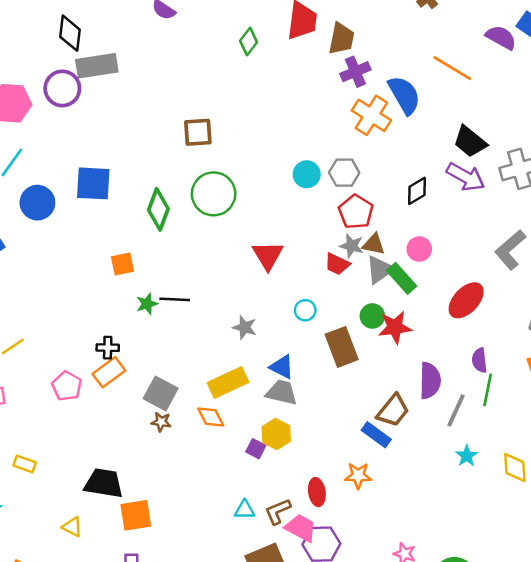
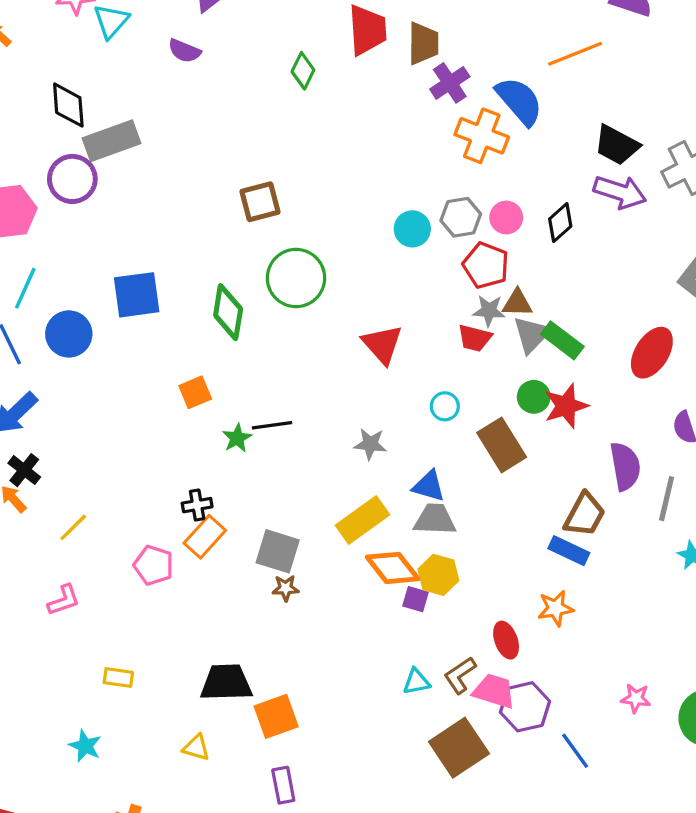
orange line: (452, 68) -> (575, 54), turned -42
pink circle: (419, 249) -> (506, 218), moved
orange diamond: (211, 417) -> (393, 568), moved, size x1.4

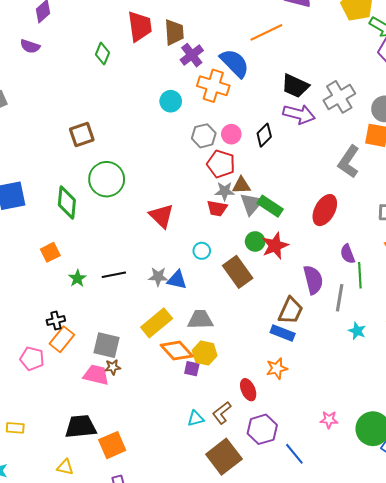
cyan circle: (412, 229) -> (171, 101), moved
black line: (272, 425) -> (114, 275), moved
blue triangle: (429, 486) -> (177, 280), moved
pink trapezoid: (494, 691) -> (96, 375), moved

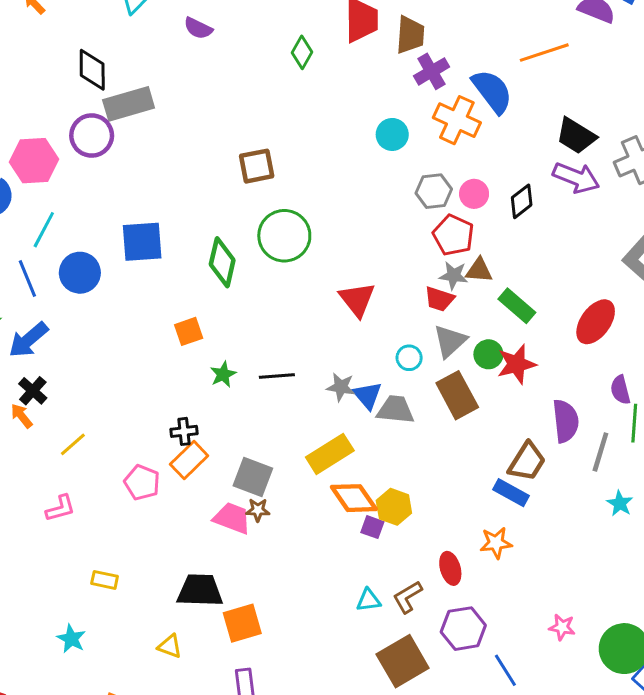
gray triangle: (251, 204) -> (450, 341), moved
blue triangle: (177, 280) -> (368, 395), turned 30
gray trapezoid: (200, 320) -> (395, 410), moved

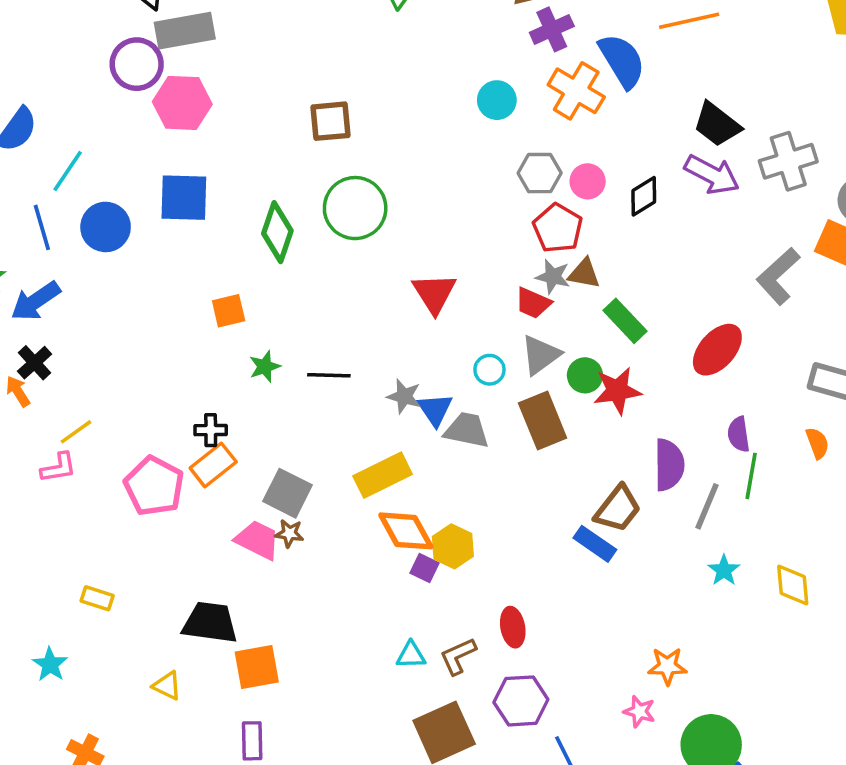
pink hexagon: (34, 161) -> (182, 103), moved
pink pentagon: (142, 482) -> (154, 486), size x1.4
pink L-shape: (60, 508) -> (58, 468), moved
orange star: (496, 543) -> (667, 666), moved

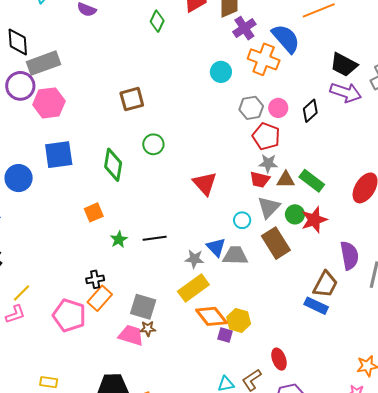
green circle: (355, 208) -> (153, 144), size x0.6
brown triangle: (584, 274) -> (286, 180), moved
gray star: (404, 396) -> (194, 259), moved

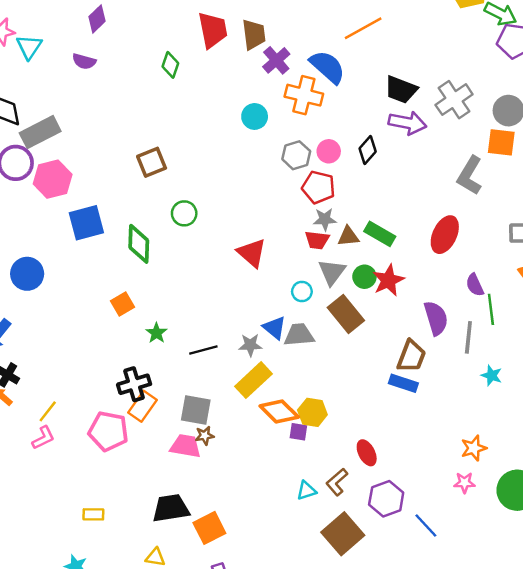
blue square: (59, 155) -> (86, 223), moved
black line: (155, 238) -> (203, 350), moved
black cross: (95, 279) -> (134, 384), size x1.5

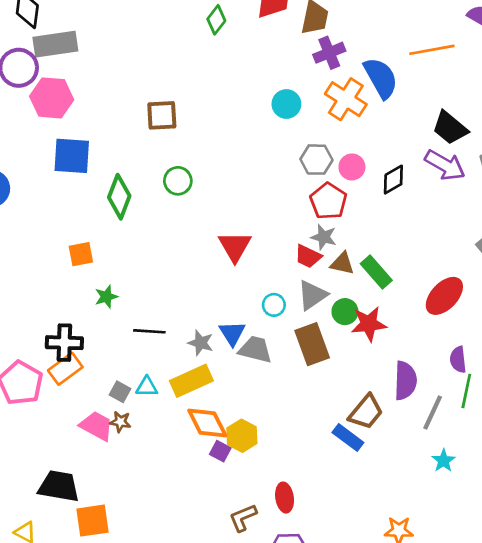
gray square: (196, 410) -> (120, 392), size x0.6
cyan triangle: (306, 490) -> (147, 387), moved

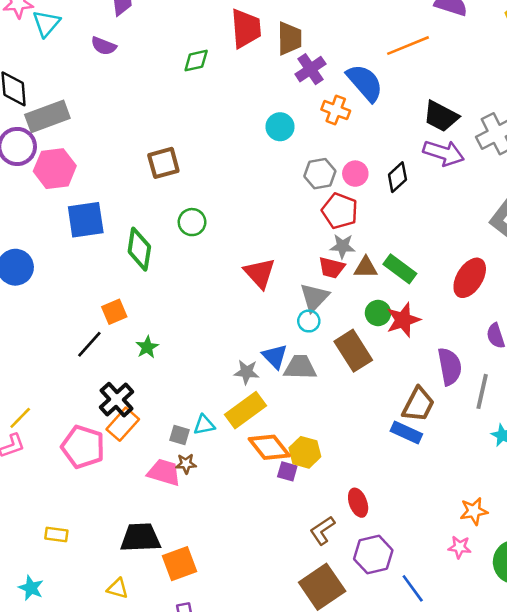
green diamond: (216, 20) -> (196, 61), turned 52
orange cross: (346, 99) -> (336, 110), size x0.7
gray triangle: (312, 295) -> (314, 297), moved
black line: (149, 331) -> (89, 344), moved, turned -40
black cross: (64, 343) -> (117, 400), turned -32

